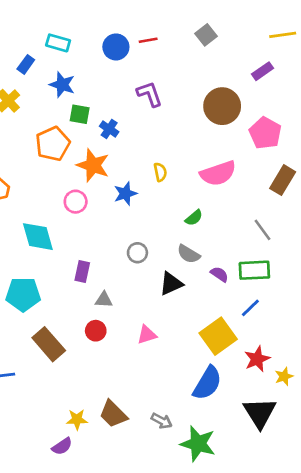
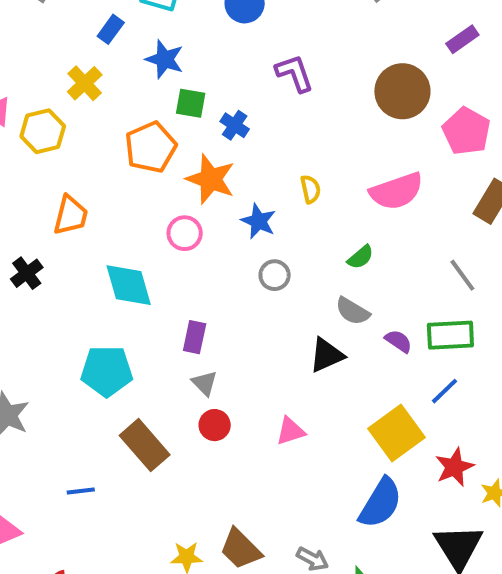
blue star: (125, 194) -> (259, 221), turned -30
gray circle: (137, 253) -> (275, 275), moved
gray triangle: (104, 300) -> (205, 383), moved, turned 42

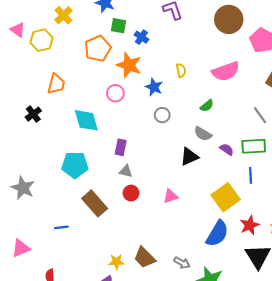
gray triangle: (205, 383) -> (126, 171), turned -32
blue line: (444, 391) -> (251, 175), turned -49
red star: (454, 467) -> (250, 225), moved

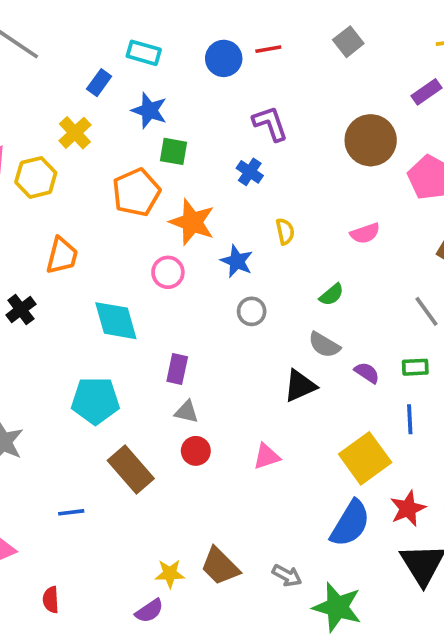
blue cross: (141, 37) -> (250, 172), moved
pink semicircle: (226, 71) -> (365, 233), size x0.6
green rectangle: (254, 146) -> (415, 367), size x0.6

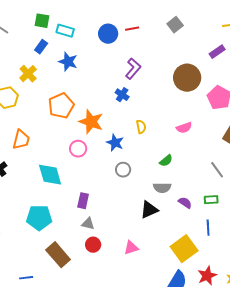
purple L-shape: (270, 124) -> (133, 69), turned 60
green square: (173, 151) -> (42, 21), moved
gray semicircle: (324, 345) -> (162, 188), turned -30

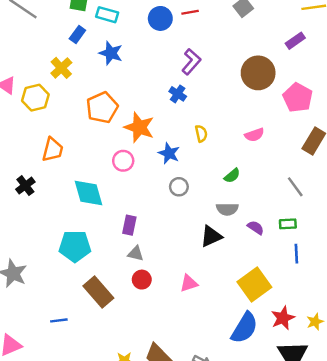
blue line: (208, 228) -> (296, 254), moved

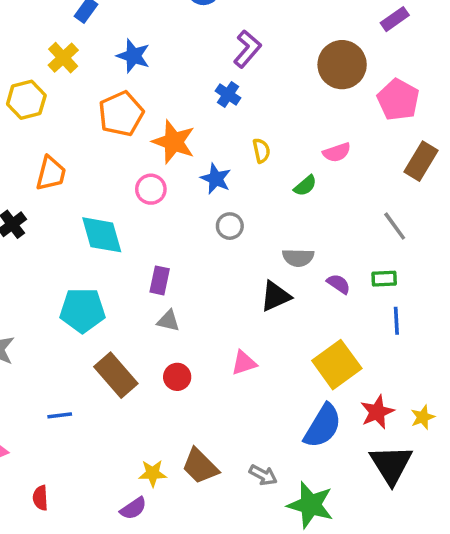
blue star: (111, 53) -> (133, 56), moved
green semicircle: (232, 176) -> (305, 186), moved
red circle: (142, 280) -> (177, 377), moved

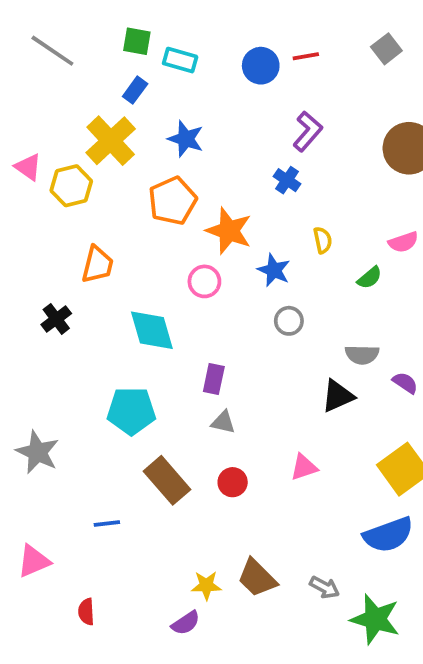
yellow cross: (63, 58) -> (111, 141), size x1.5
blue semicircle: (323, 426) -> (388, 535), turned 39

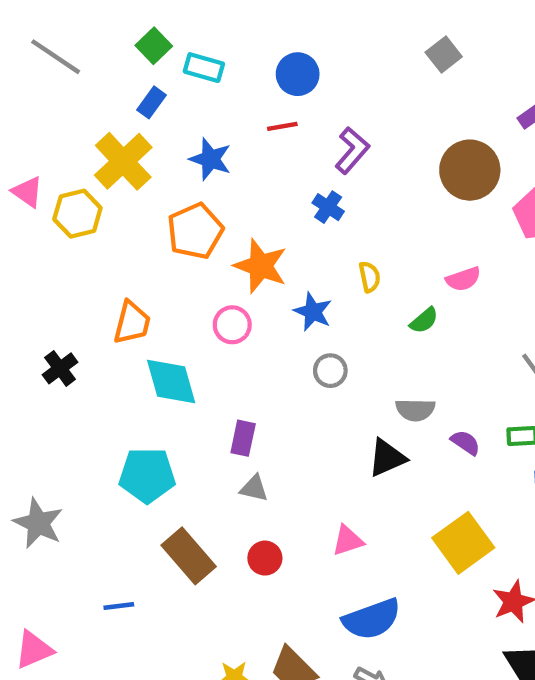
green square: (137, 41) -> (154, 46), turned 36
red line: (306, 56) -> (282, 126), moved
orange trapezoid: (97, 265) -> (132, 323), moved
blue semicircle: (388, 535) -> (372, 619), moved

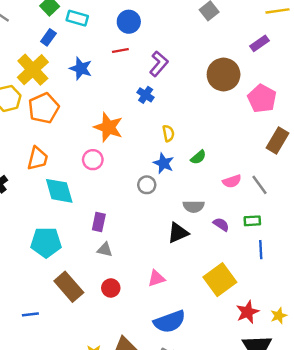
orange pentagon: (195, 231) -> (44, 108), moved
pink semicircle: (463, 279) -> (232, 181), moved
blue star: (313, 312) -> (164, 163), moved

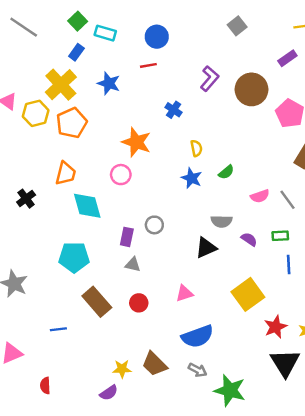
purple L-shape: (159, 64) -> (210, 79), moved
gray circle: (147, 185) -> (154, 225), moved

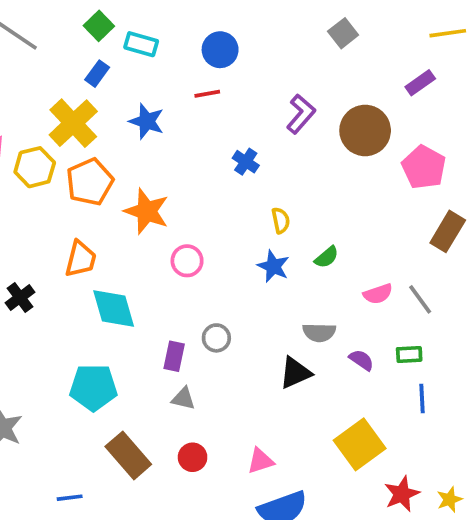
orange star: (136, 142) -> (147, 211), moved
pink circle: (121, 175) -> (187, 261), moved
pink triangle: (184, 293) -> (260, 461), moved

